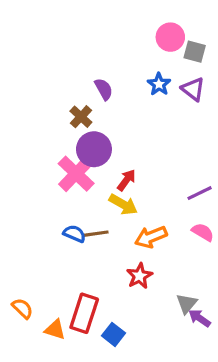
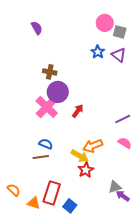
purple semicircle: (104, 89) -> (37, 28), moved
brown cross: (81, 117) -> (50, 72), turned -32
yellow arrow: (123, 204) -> (80, 156), moved
brown line: (96, 234) -> (41, 157), moved
gray triangle: (187, 304) -> (115, 187), turned 32

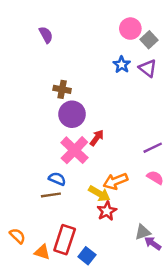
gray square: (120, 32) -> (149, 40), turned 32
pink cross: (47, 107) -> (74, 150), moved

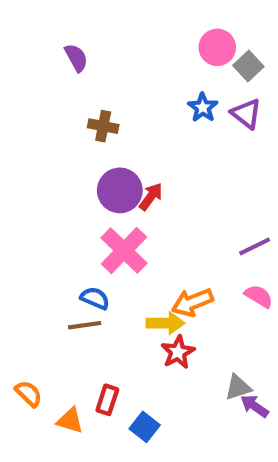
brown cross: (62, 89) -> (103, 126), moved
red arrow: (97, 138) -> (151, 197), moved
yellow arrow: (99, 194) -> (165, 323), turned -30
red rectangle: (65, 240) -> (107, 400), size x0.6

